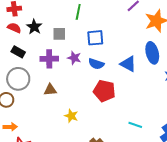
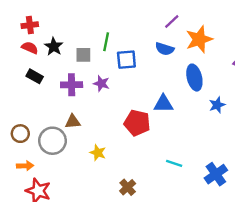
green line: (78, 12) -> (106, 42), moved
blue semicircle: (96, 64) -> (165, 49), moved
blue triangle: (128, 64) -> (163, 104), moved, turned -30
gray circle: (18, 79) -> (52, 141), moved

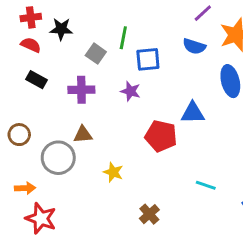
black star: (54, 47) -> (61, 29), moved, turned -30
gray square: (83, 55) -> (96, 54), turned 35
purple star: (101, 83) -> (131, 91), moved
brown circle: (20, 134) -> (19, 135), moved

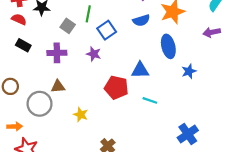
blue semicircle: (194, 46) -> (141, 20), turned -35
blue square: (148, 59) -> (107, 30), turned -30
cyan line: (206, 185) -> (150, 100), moved

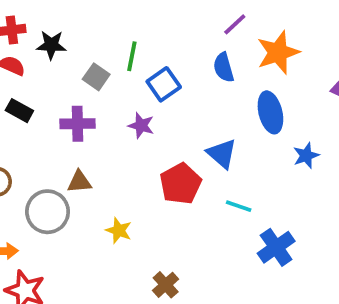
blue semicircle: (141, 20) -> (224, 67), turned 91
blue triangle: (140, 70) -> (222, 154), turned 42
red pentagon: (116, 87) -> (181, 184), turned 30
blue cross: (188, 134) -> (276, 247), moved

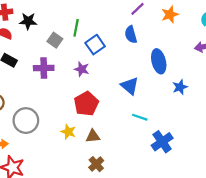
orange star: (278, 52) -> (170, 14), moved, size x0.7
brown triangle: (79, 182) -> (93, 136), moved
red pentagon: (181, 184) -> (86, 104), moved

